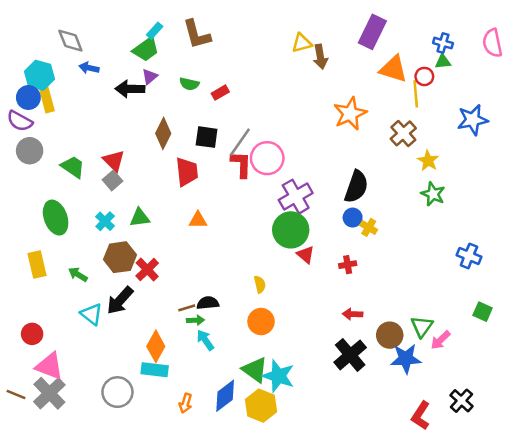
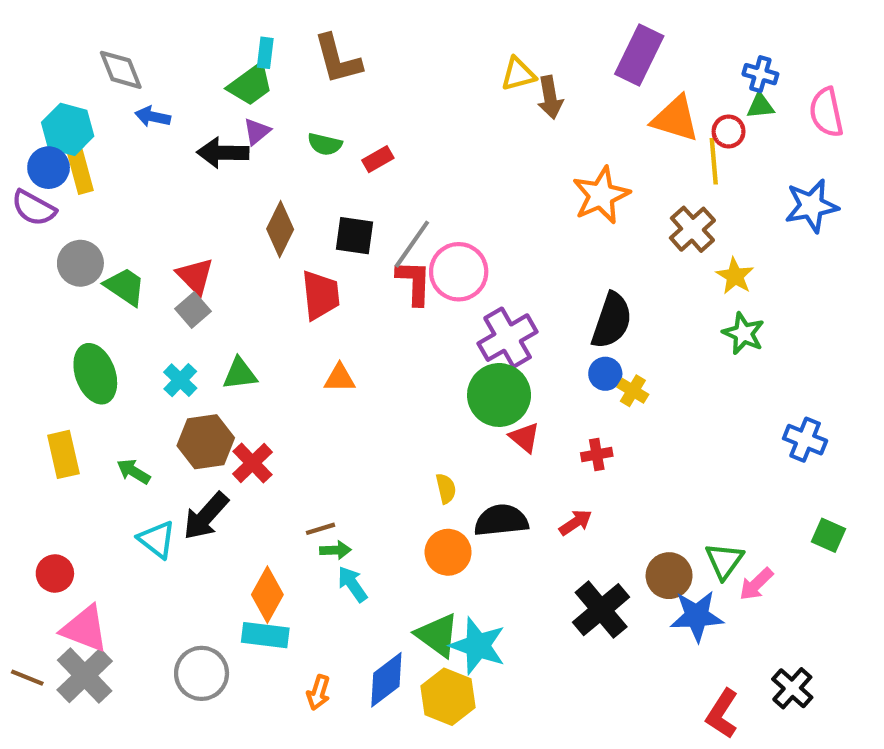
cyan rectangle: (155, 31) -> (265, 53), turned -35
pink semicircle: (492, 43) -> (826, 112), moved
gray circle: (30, 151) -> (80, 263), moved
black semicircle: (208, 303) -> (501, 520), moved, size x1.4
red arrow: (353, 314) -> (576, 522), moved, turned 144

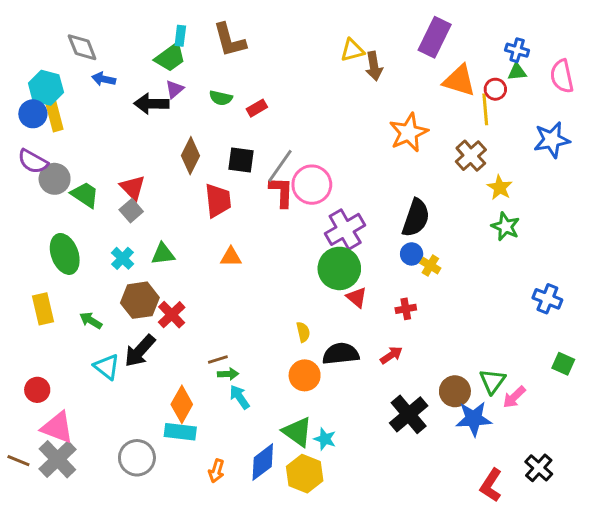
purple semicircle: (34, 208) -> (33, 161), moved
cyan star: (478, 646) -> (325, 439), size x0.6

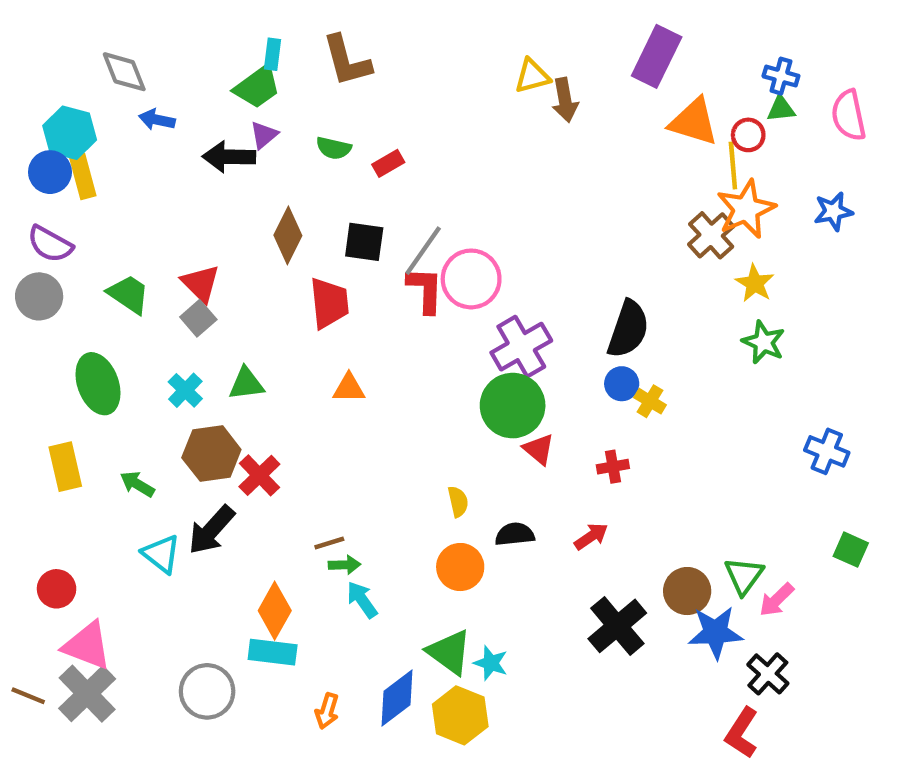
orange star: (409, 133) -> (746, 209), moved
blue star: (552, 140) -> (833, 211), size x0.7
gray circle: (55, 179) -> (39, 296), moved
black semicircle: (341, 354) -> (515, 534), size x0.7
black cross: (539, 468) -> (768, 674), moved

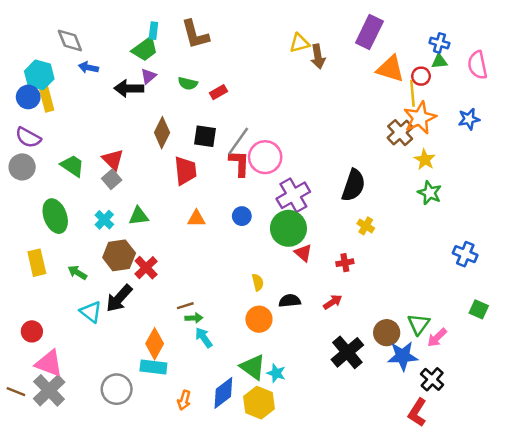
blue circle: (622, 384) -> (242, 216), moved

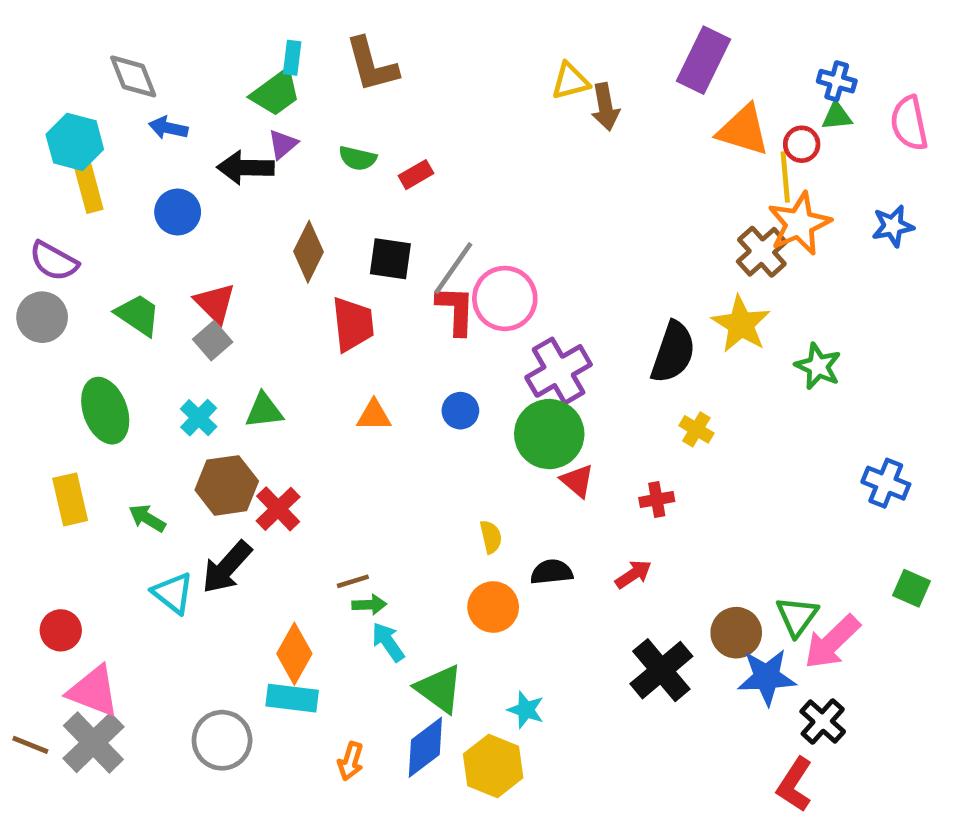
blue circle: (28, 97) -> (178, 212), moved
yellow star: (425, 160) -> (741, 324), moved, size x1.4
pink arrow: (437, 338) -> (832, 642), size x1.5
green triangle: (253, 367) -> (439, 689), moved

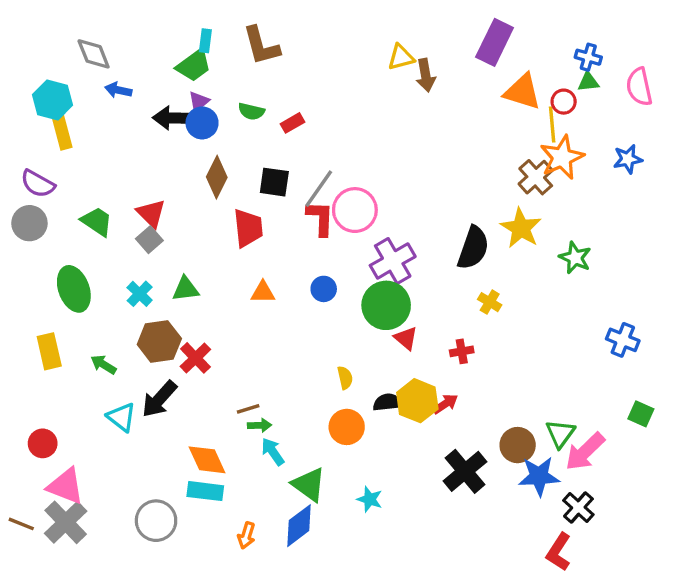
blue circle: (178, 212) -> (202, 123), moved
orange diamond: (294, 654) -> (207, 460), turned -54
yellow hexagon: (493, 766) -> (417, 401), moved

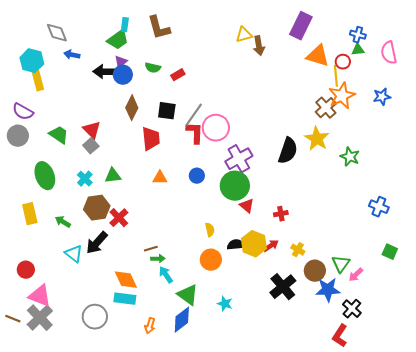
yellow cross: (490, 302) -> (298, 250), moved
pink arrow: (585, 452) -> (356, 275), size x0.6

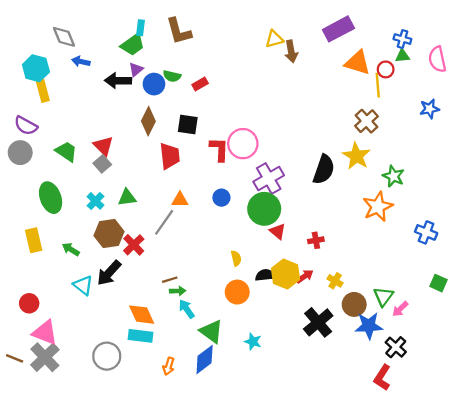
purple rectangle: (301, 26) -> (338, 29), turned 36
blue circle: (123, 75) -> (154, 84), moved
orange star: (342, 96) -> (378, 207), moved
gray line: (194, 115) -> (164, 222), moved

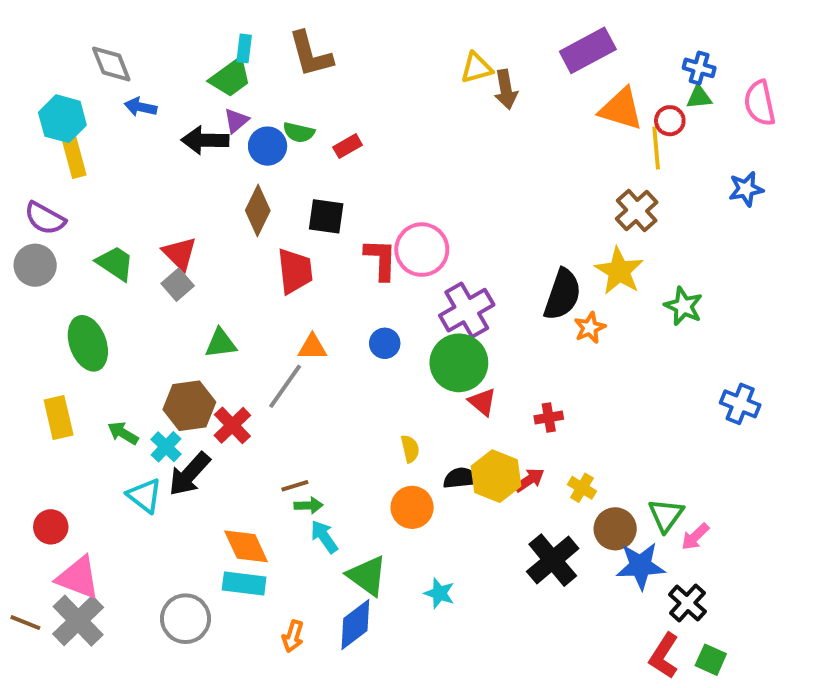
cyan cross: (96, 201) -> (166, 447), moved
orange star: (378, 207) -> (590, 328), moved, size x0.6
green square: (438, 283) -> (711, 660), moved

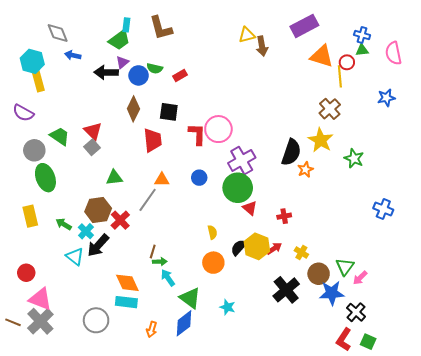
gray circle: (35, 265) -> (34, 150), moved
black semicircle: (461, 478) -> (239, 247), turned -42
brown line: (295, 486) -> (153, 251), turned -56

